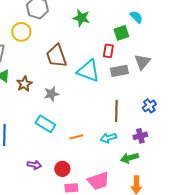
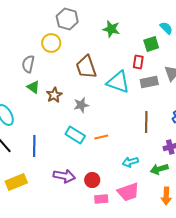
orange line: (76, 137) -> (101, 137), moved
cyan arrow: (108, 138) -> (130, 162), moved
purple arrow: (34, 165) -> (64, 176), size x1.5

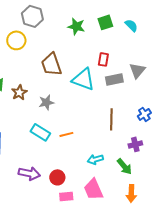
green square: (151, 44) -> (105, 22), moved
green arrow: (159, 169) -> (124, 166), turned -114
pink trapezoid: (128, 192) -> (93, 189), turned 85

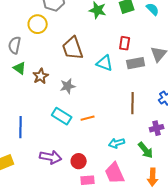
cyan triangle: (83, 79) -> (105, 63), size x0.7

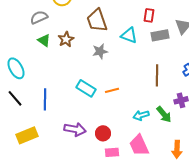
gray semicircle: (15, 45) -> (39, 17), turned 54
brown star: (41, 76) -> (66, 39), moved
gray star: (68, 86) -> (100, 51), moved
green arrow: (146, 150) -> (164, 114), moved

